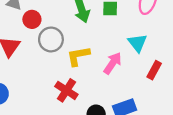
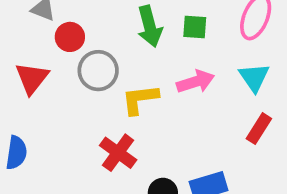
cyan triangle: (137, 43) -> (254, 77), moved
pink arrow: (113, 63) -> (196, 82), moved, turned 35

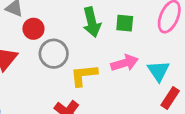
cyan triangle: (254, 77) -> (158, 71), moved

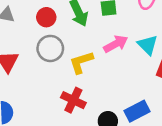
red circle: (33, 29) -> (46, 17), moved

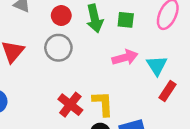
yellow L-shape: (81, 62) -> (103, 104), moved, turned 92

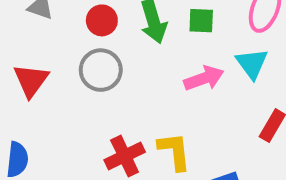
cyan triangle: (157, 65) -> (252, 64), moved
red cross: (70, 105) -> (125, 156), turned 30

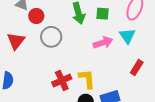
red circle: (102, 20) -> (36, 16), moved

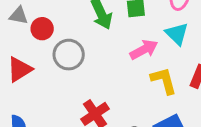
red triangle: (16, 41) -> (19, 69), turned 30
yellow L-shape: (87, 79) -> (164, 81), moved

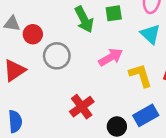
pink arrow: (144, 50) -> (111, 57), moved

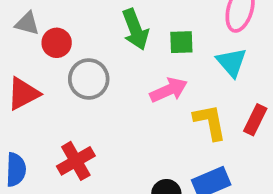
green square: (114, 13) -> (181, 42), moved
red cross: (82, 107) -> (76, 161), moved

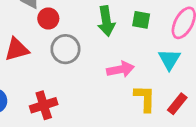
green square: (181, 42) -> (141, 20), moved

